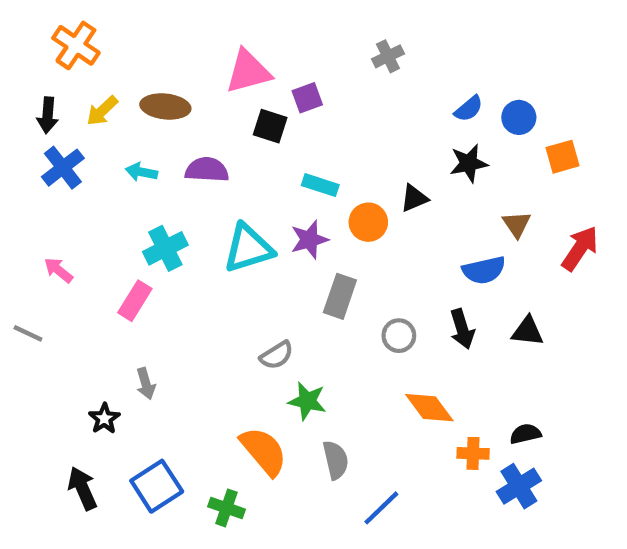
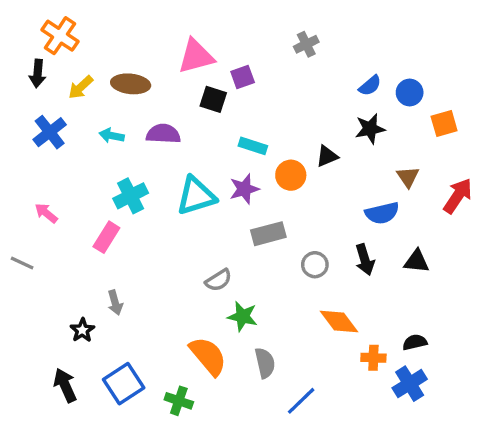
black arrow: (48, 115) -> (38, 74), moved
gray rectangle: (340, 296) -> (268, 234), turned 56

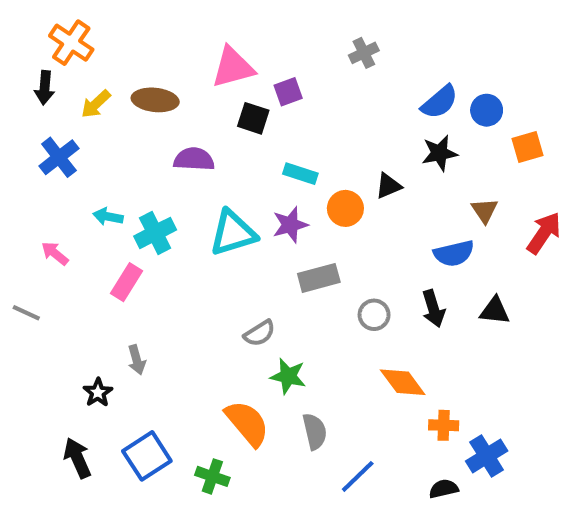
blue semicircle: (370, 86) -> (440, 102), size x1.4
cyan arrow: (112, 136) -> (108, 217), moved
black semicircle: (415, 342) -> (444, 489), moved

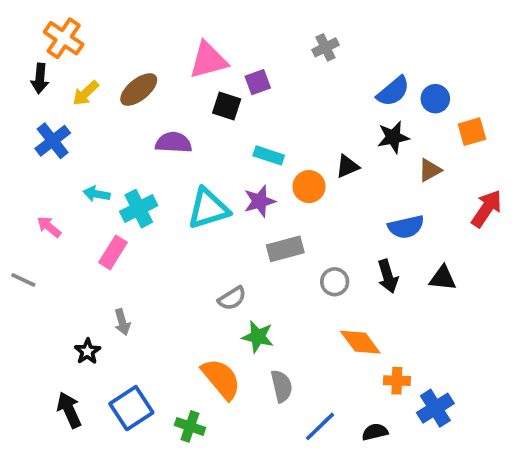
brown ellipse: (155, 100) -> (139, 90), turned -45
brown triangle: (485, 210) -> (430, 170), moved, turned 35
black semicircle: (444, 489) -> (375, 432), moved

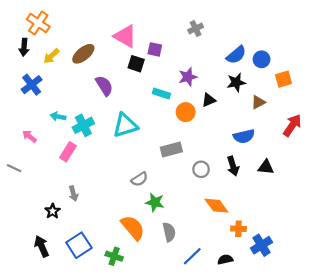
pink triangle: (208, 60) -> (125, 36), turned 45
purple square: (258, 82) -> (155, 49), turned 32
purple semicircle: (173, 143) -> (104, 86), turned 55
purple star: (260, 201) -> (188, 77), moved

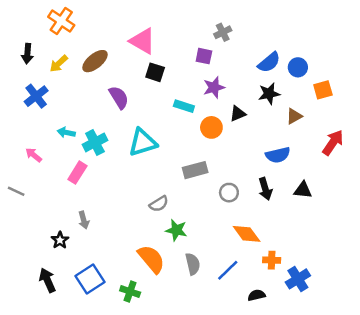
orange cross: (38, 23) -> (61, 21), moved
purple square: (155, 49) -> (204, 56), moved
blue line: (192, 256) -> (228, 270), moved

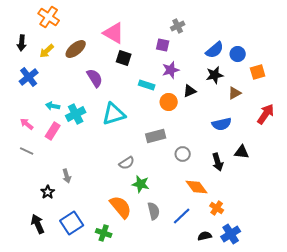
pink rectangle: (77, 173) -> (53, 131), moved
black arrow: (265, 189) -> (218, 162), moved
gray line: (16, 191) -> (27, 151), moved
orange cross: (272, 260) -> (217, 208), turned 32
blue cross: (298, 279) -> (231, 234), moved

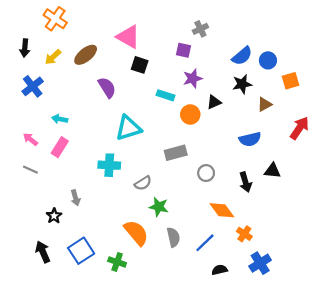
cyan cross: (76, 114) -> (109, 165), moved, turned 30
black semicircle: (205, 236) -> (220, 270), moved

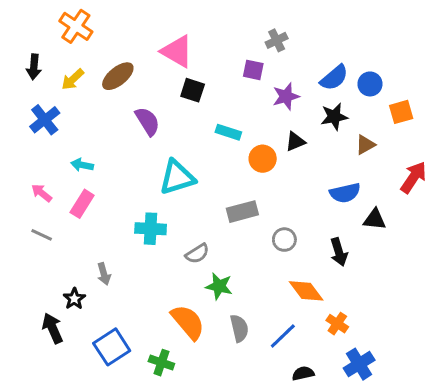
purple star: (193, 78) -> (286, 96), moved
black triangle: (272, 171) -> (375, 219), moved
black arrow: (43, 252) -> (53, 328), moved

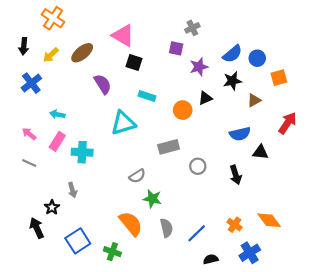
cyan rectangle: (228, 132) -> (147, 96), moved
cyan cross: (151, 229) -> (82, 152), moved
orange diamond: (306, 291) -> (269, 220), moved

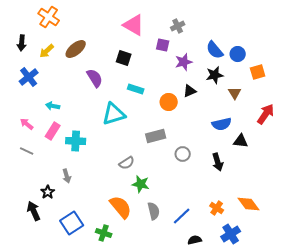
pink triangle: (123, 35) -> (134, 25), moved
blue semicircle: (232, 54) -> (215, 50), turned 90
brown triangle: (254, 100) -> (235, 93), turned -32

